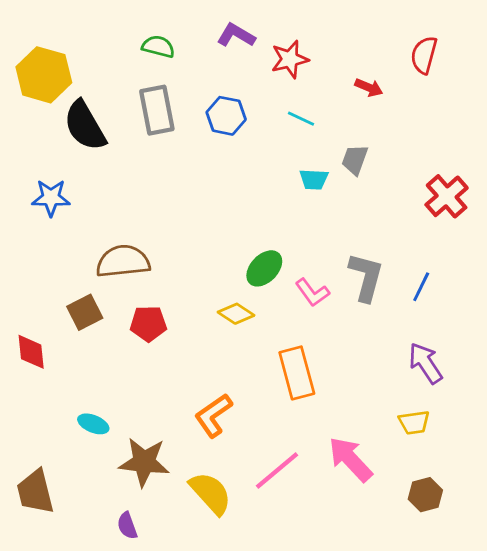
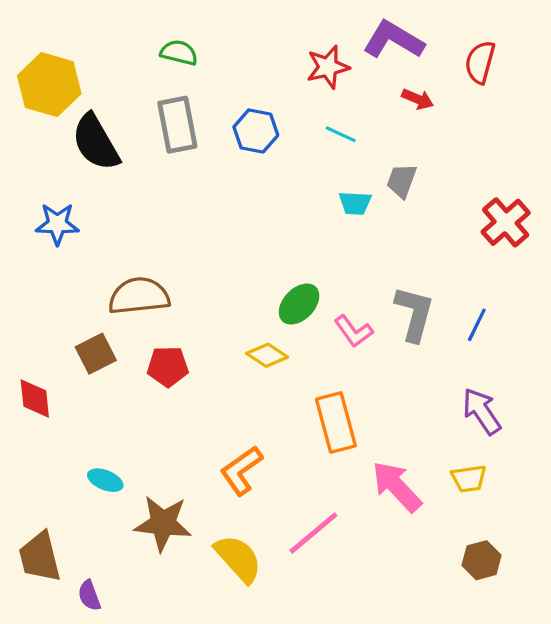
purple L-shape: (236, 35) -> (394, 40), moved, size x1.4
pink arrow: (351, 459) -> (397, 487), moved
purple semicircle: (127, 526) -> (89, 595), moved

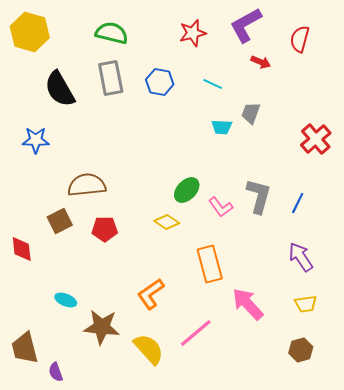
purple L-shape: (394, 40) -> (246, 25), turned -60
green semicircle: (179, 53) -> (112, 33), size x1.4
red star: (328, 67) -> (193, 33), moved
yellow hexagon: (49, 85) -> (30, 32), moved
yellow trapezoid: (469, 479) -> (306, 304), moved

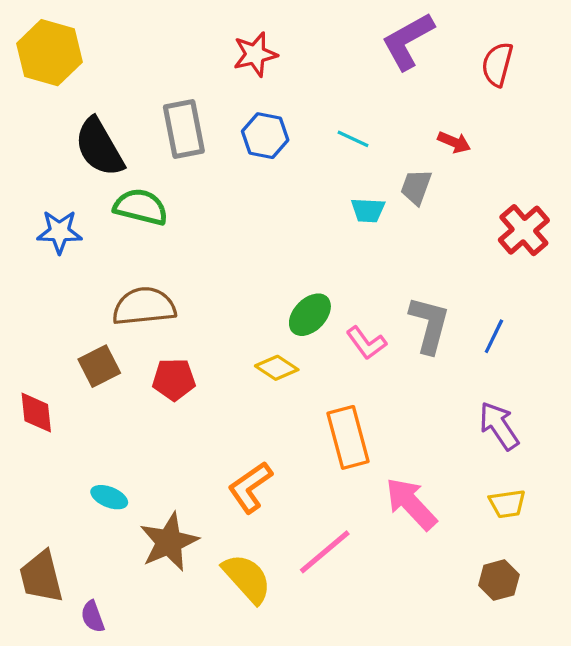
green semicircle: (112, 33) -> (141, 207), moved
red star: (193, 33) -> (255, 54), moved
red arrow: (261, 62) -> (454, 142), moved
brown star: (102, 327) -> (169, 542), turned -30

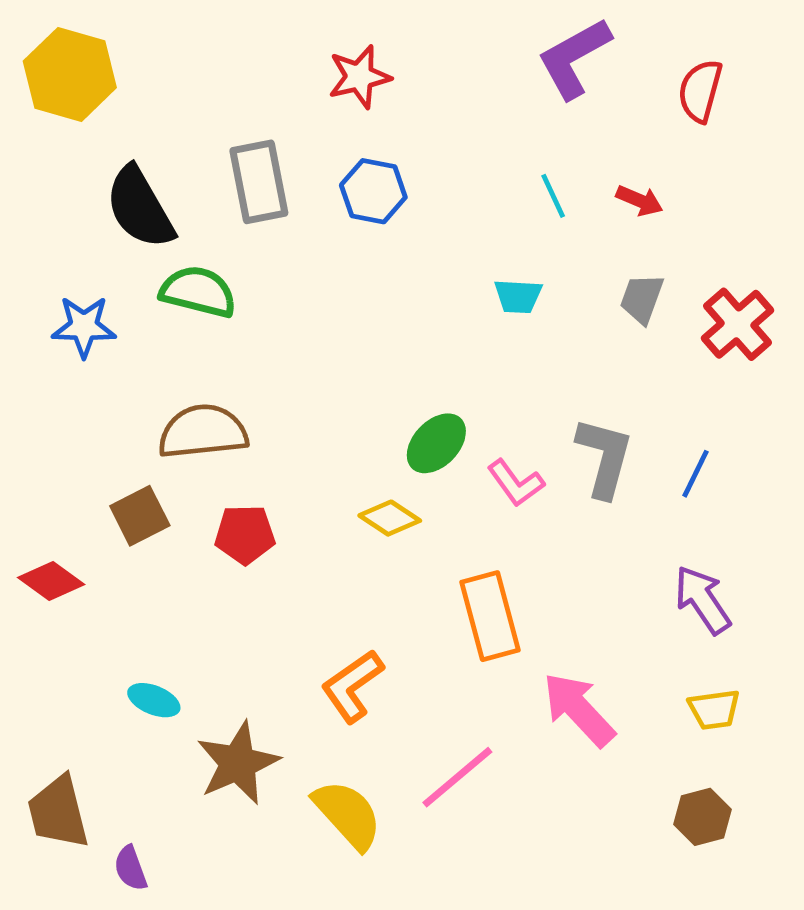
cyan line: (353, 139) -> (553, 196), moved, turned 40
gray trapezoid: (416, 187) -> (642, 299), moved
red diamond: (36, 413) -> (51, 581), turned -48

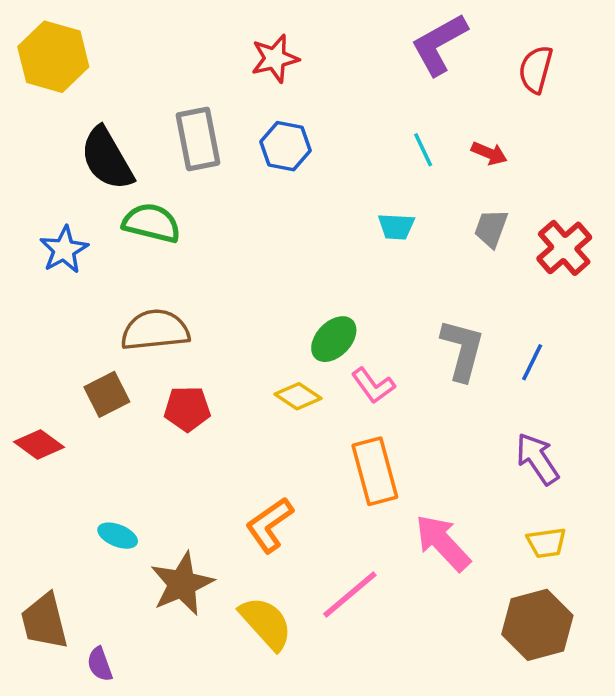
blue star: (84, 327) -> (64, 250), turned -30
pink L-shape: (516, 483) -> (373, 386), moved
brown hexagon: (702, 817) -> (537, 625), size x1.6

